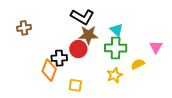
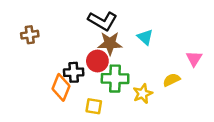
green cross: (116, 48) -> (115, 79), moved

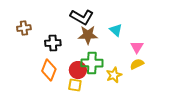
pink triangle: (194, 58) -> (137, 47), moved
red circle: (97, 61) -> (78, 70), moved
black cross: (74, 72) -> (53, 43), moved

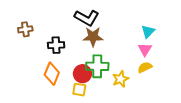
cyan triangle: (116, 30) -> (148, 31), moved, turned 32

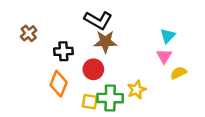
brown cross: (25, 29) -> (29, 33), turned -32
green cross: (97, 66) -> (110, 98), moved
yellow semicircle: (145, 67) -> (178, 73), moved
red circle: (82, 74) -> (93, 69), moved

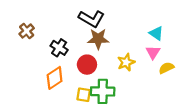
cyan triangle: (168, 36) -> (156, 33), turned -40
black cross: (63, 51) -> (59, 48), turned 36
orange diamond: (59, 84) -> (55, 78), turned 35
yellow star: (137, 90) -> (126, 62), moved

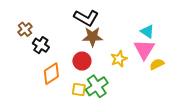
black cross: (59, 48) -> (41, 45), moved
pink triangle: (153, 52) -> (144, 49), size x1.5
green cross: (103, 91) -> (97, 86), turned -35

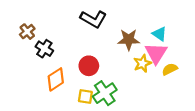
brown star: (93, 37) -> (129, 40), moved
yellow star: (119, 59) -> (142, 63), moved

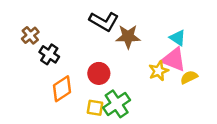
brown star: (129, 40) -> (128, 37), moved
pink triangle: (156, 53) -> (174, 59), turned -40

